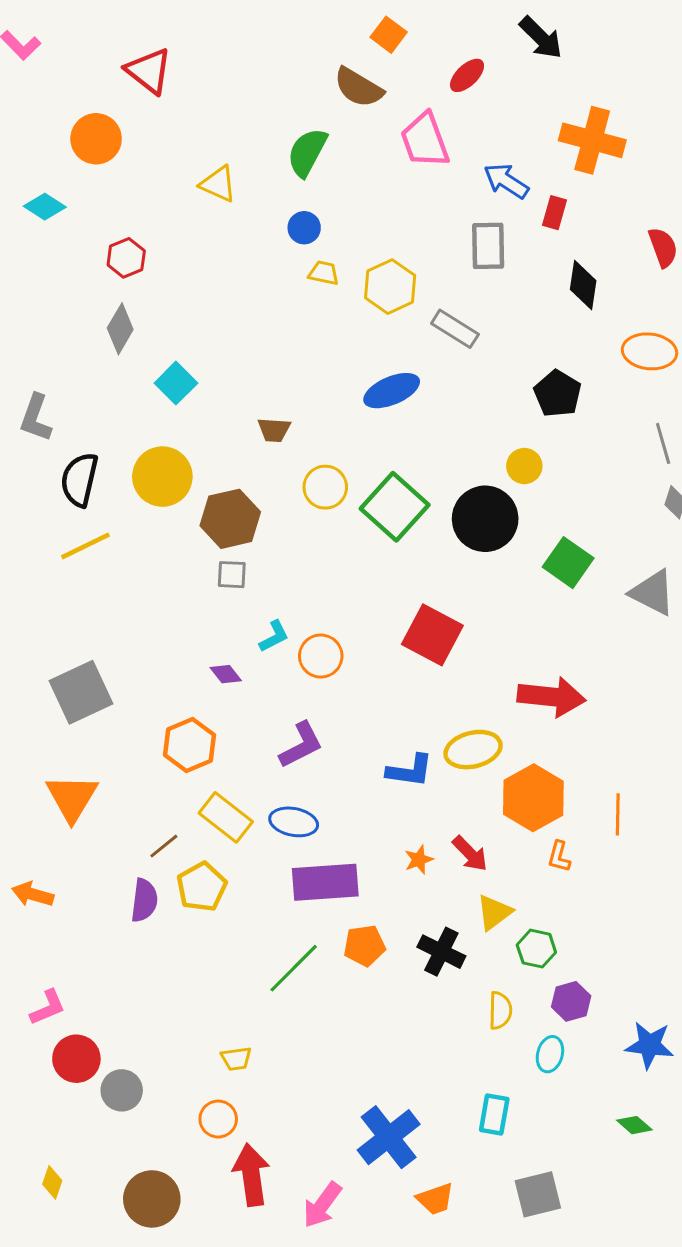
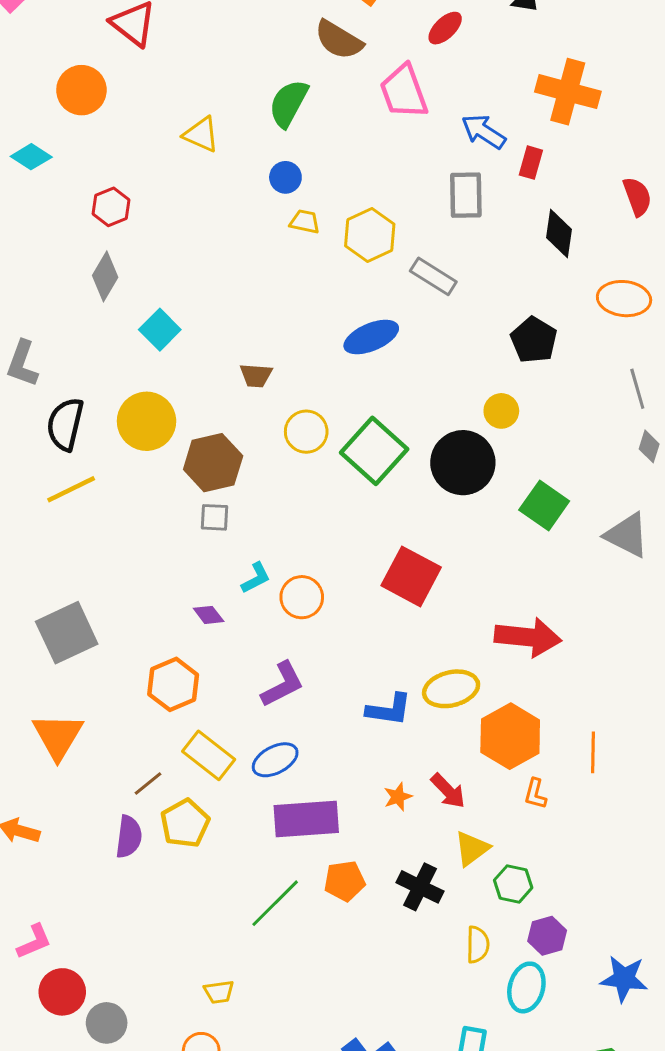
blue ellipse: (294, 822) -> (275, 760), turned -39
cyan ellipse: (550, 1054) -> (526, 987), size x1.4

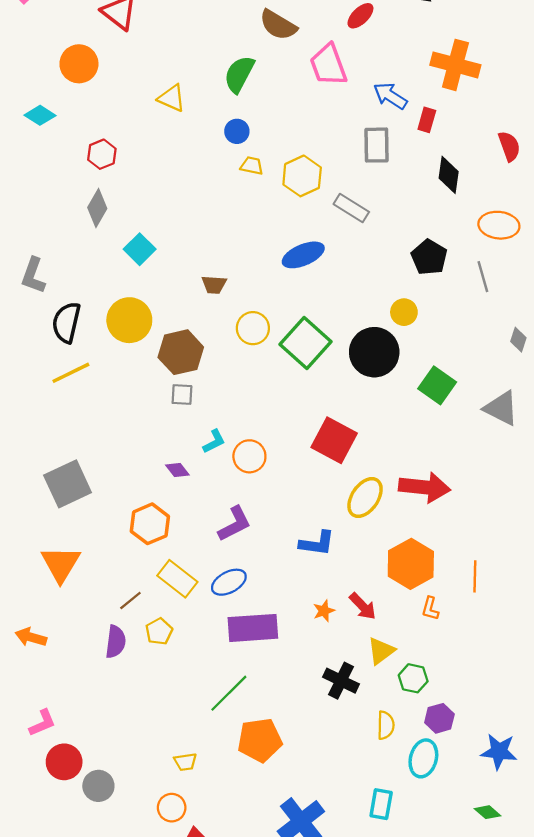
gray line: (637, 389) -> (483, 277), moved
yellow ellipse: (451, 689) -> (365, 498), moved, turned -42
yellow pentagon: (185, 823) -> (159, 631), size x0.7
orange pentagon: (345, 881) -> (260, 740), moved, size x1.4

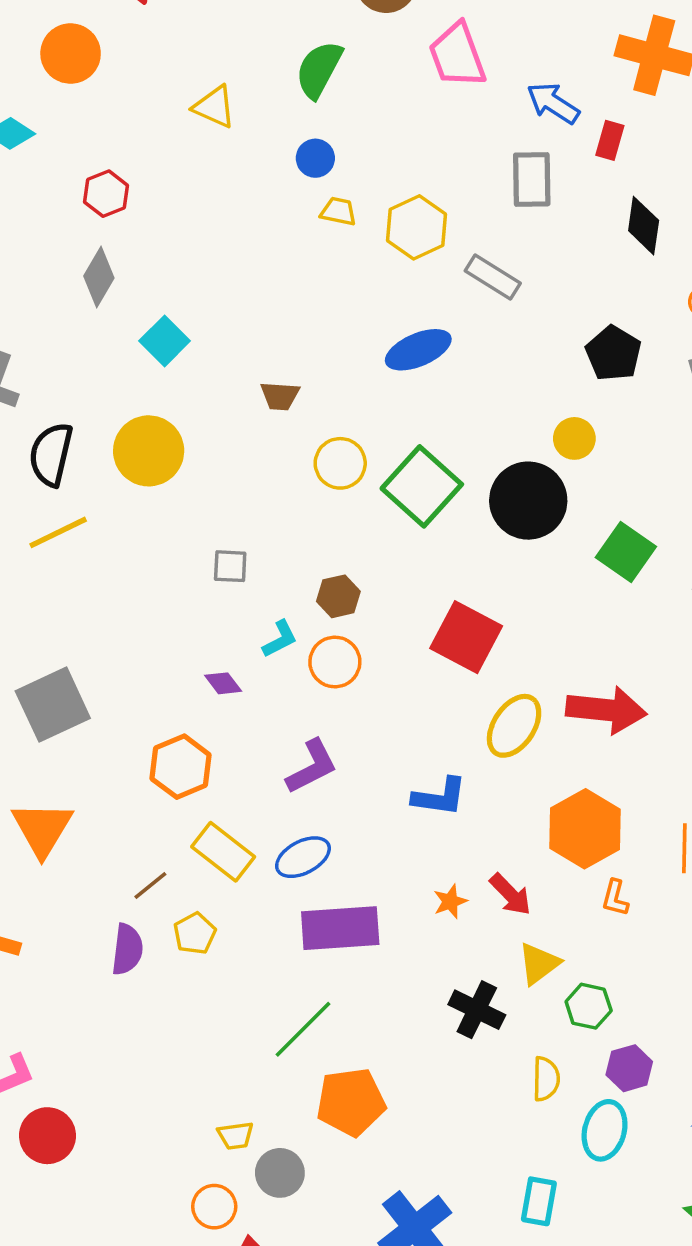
brown hexagon: (181, 352) -> (338, 596), moved, size x0.6
gray circle: (98, 786) -> (280, 1173), moved

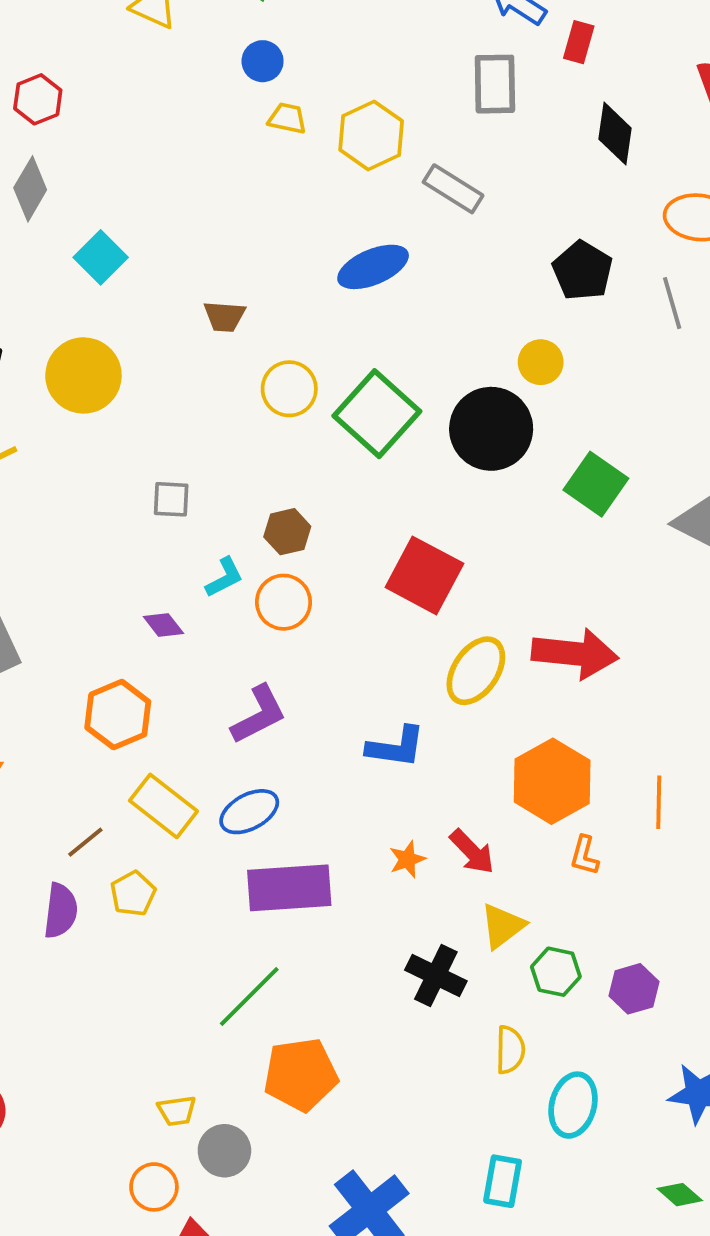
purple hexagon: (629, 1068) -> (634, 989), moved

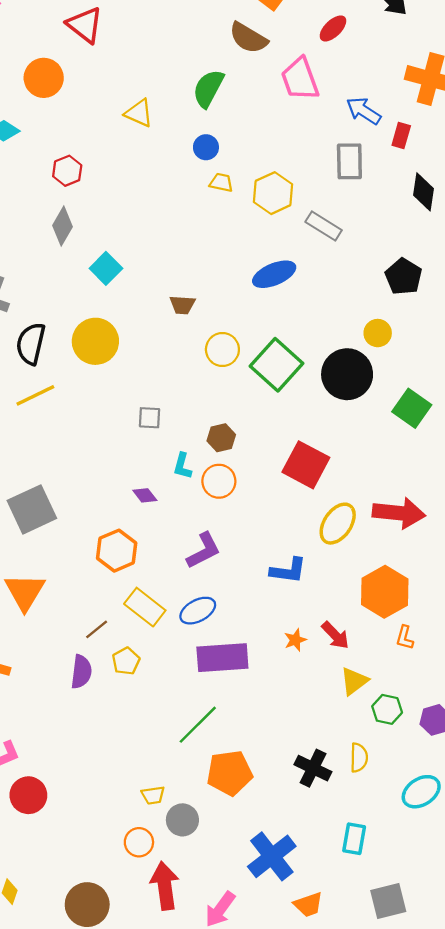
cyan L-shape: (224, 577) -> (182, 466), turned 132
black cross: (436, 975) -> (313, 768), moved
cyan ellipse: (573, 1105) -> (421, 792), moved, turned 42

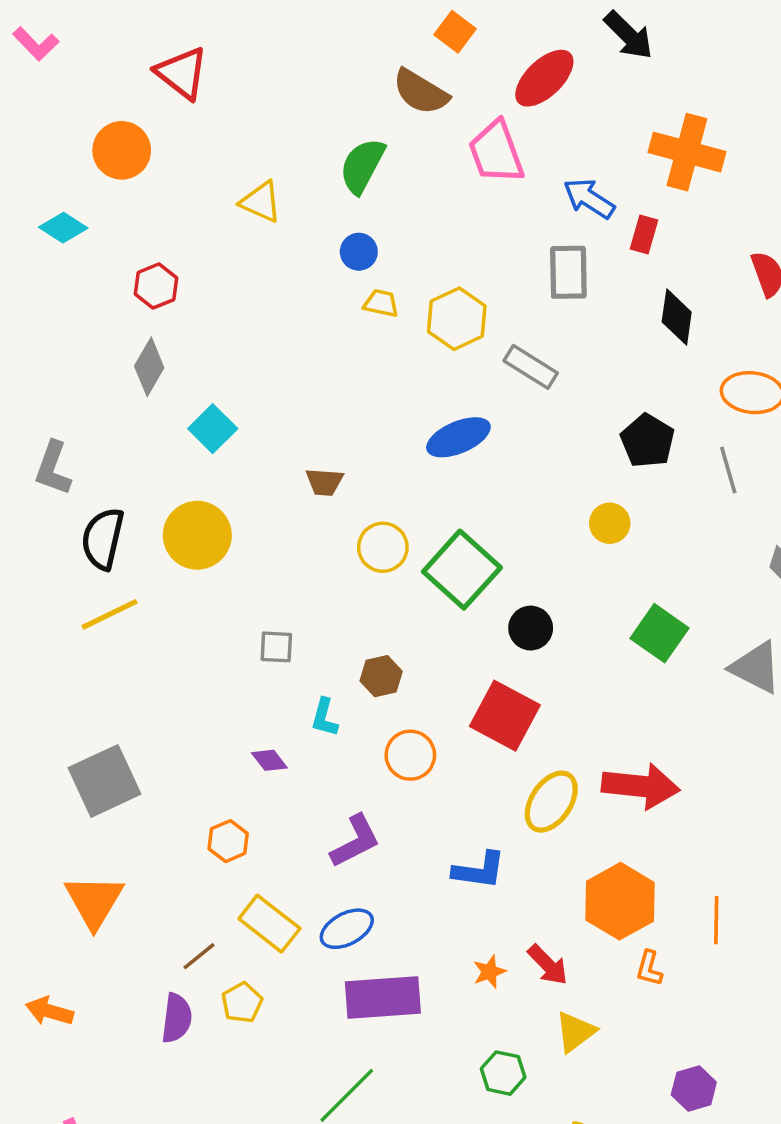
red ellipse: (333, 28) -> (544, 78), size x1.5
black circle: (347, 374) -> (531, 628), moved, size x0.6
orange circle: (219, 481) -> (410, 755), moved
orange hexagon: (117, 551) -> (228, 841), size x0.7
green hexagon: (387, 709) -> (503, 1073), moved

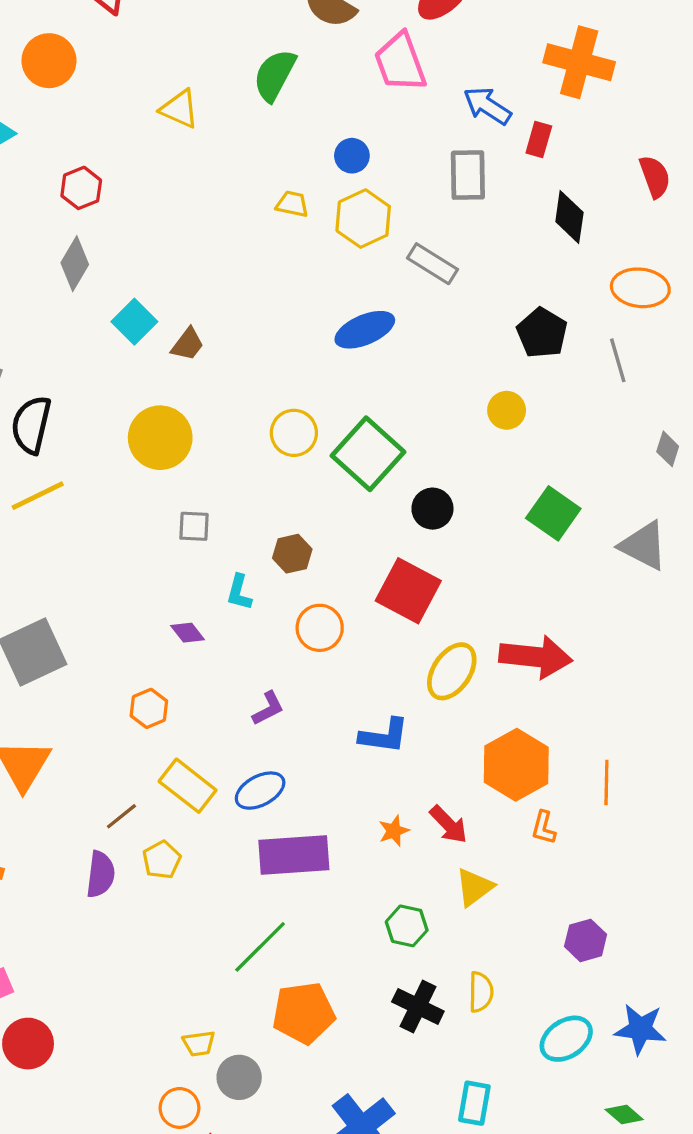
blue circle: (359, 252) -> (352, 156), moved
brown trapezoid: (324, 482) -> (188, 344), moved, turned -57
yellow circle: (197, 535) -> (160, 438), moved
purple L-shape: (355, 841) -> (268, 708), size x0.7

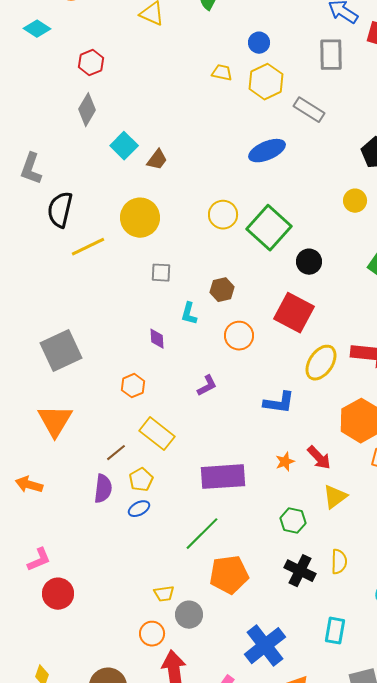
yellow line: (38, 496) -> (88, 247), moved
purple diamond: (188, 633) -> (157, 339), turned 35
blue ellipse: (260, 791) -> (139, 509), moved, size x0.7

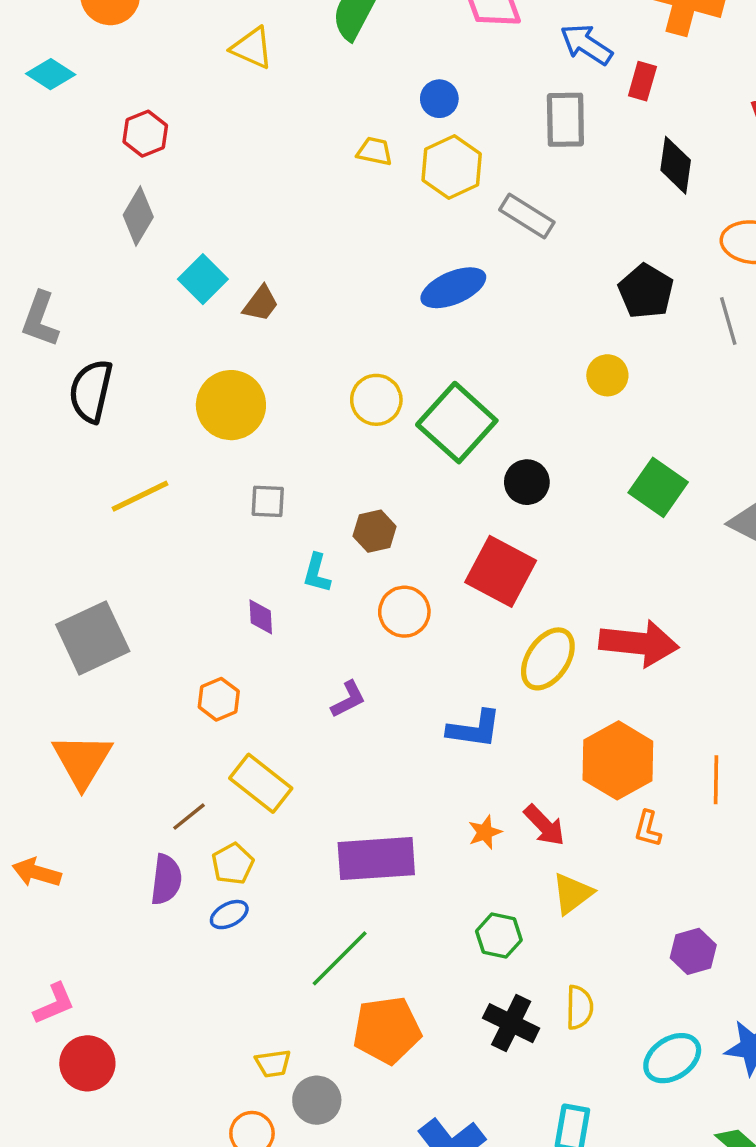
yellow line: (88, 247) -> (140, 496), moved

